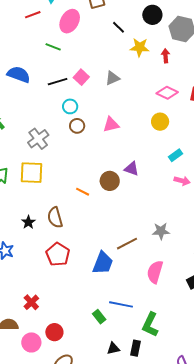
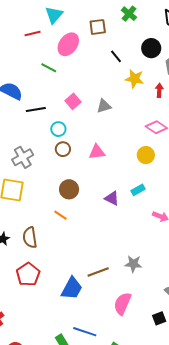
black line: (58, 82) -> (36, 110), moved
cyan rectangle: (175, 155) -> (138, 190), moved
brown circle: (110, 181) -> (69, 189), moved

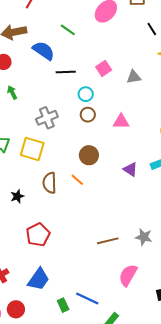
green line: (49, 68) -> (68, 30), moved
brown semicircle: (30, 237) -> (50, 183), moved
blue trapezoid: (72, 288) -> (38, 279), moved

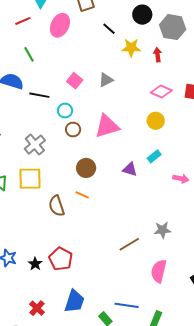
green line: (68, 30) -> (29, 54), turned 42
black line: (66, 72) -> (39, 95), turned 30
pink triangle: (121, 122) -> (107, 126), size x1.5
black star: (17, 196) -> (35, 264), moved

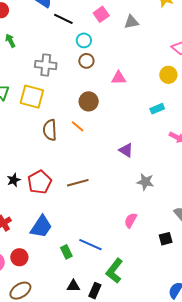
pink triangle: (107, 126) -> (119, 78), moved, size x0.6
gray cross: (35, 145) -> (46, 65), turned 30
purple triangle: (130, 169) -> (126, 150), moved
brown line: (129, 244) -> (78, 183), moved
pink semicircle: (159, 271) -> (131, 220), size x0.7

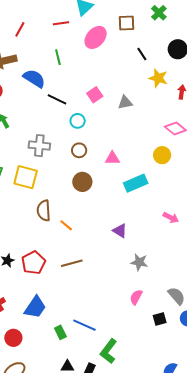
brown circle: (86, 61) -> (79, 150), moved
cyan rectangle: (157, 109) -> (136, 183), moved, size x1.6
orange line: (78, 126) -> (66, 225), moved
pink semicircle: (131, 220) -> (136, 297), moved

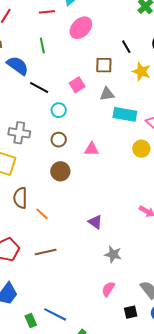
brown square: (126, 23) -> (104, 65), moved
cyan rectangle: (136, 183) -> (125, 114), moved, turned 30

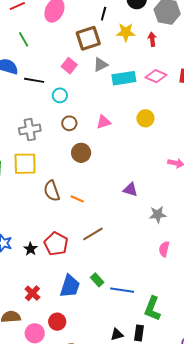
black line: (126, 47) -> (104, 14), turned 64
brown square: (104, 65) -> (88, 38), size x1.4
yellow circle: (141, 149) -> (145, 118), moved
green rectangle: (31, 320) -> (97, 280), moved

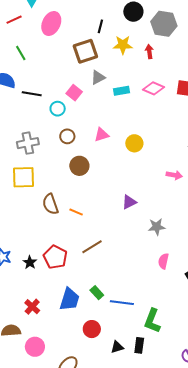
pink square: (69, 66) -> (74, 93), moved
cyan rectangle: (124, 78) -> (121, 91), size x0.7
yellow circle: (145, 118) -> (134, 143), moved
purple triangle: (130, 190) -> (129, 202), turned -42
red circle: (57, 322) -> (92, 329), moved

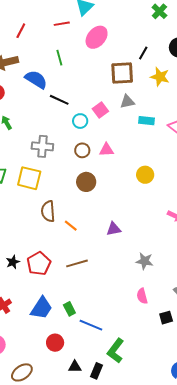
pink triangle: (102, 135) -> (106, 150), moved
purple triangle: (129, 202) -> (114, 229), moved
pink semicircle: (163, 261) -> (142, 296), turned -42

